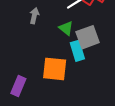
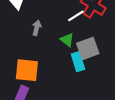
orange square: (55, 69) -> (27, 70), moved

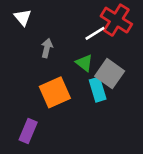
gray square: (88, 48) -> (110, 74), turned -35
orange square: (27, 70) -> (55, 92), moved, turned -30

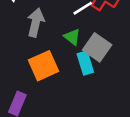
gray arrow: (47, 48) -> (36, 23), size x1.5

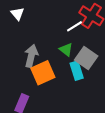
gray arrow: (36, 23) -> (31, 56), moved

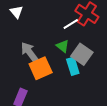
gray arrow: (31, 56) -> (29, 52), turned -50

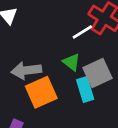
gray arrow: (29, 52) -> (26, 70), turned -60
gray square: (82, 54) -> (97, 73), turned 30

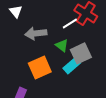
gray arrow: (26, 70) -> (36, 33), moved
cyan rectangle: (85, 89) -> (72, 65), turned 66

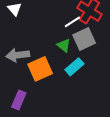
gray arrow: (36, 33) -> (18, 55), moved
gray square: (81, 53) -> (84, 39), moved

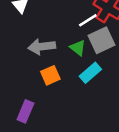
gray arrow: (18, 55) -> (42, 47), moved
orange square: (40, 69) -> (50, 75), size x0.7

